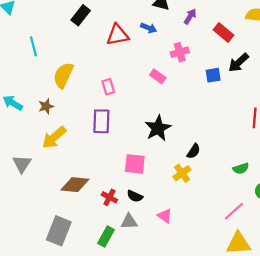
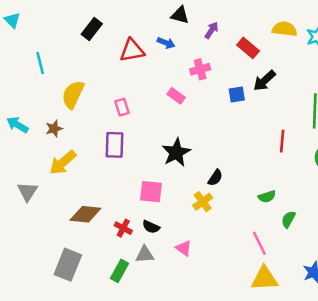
pink line: (234, 211) -> (259, 243), turned -75

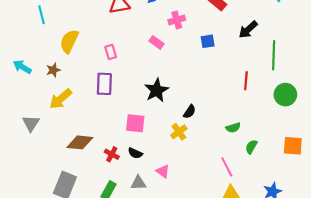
black arrow: (264, 81) -> (248, 30), moved
gray triangle: (145, 255) -> (138, 183), moved

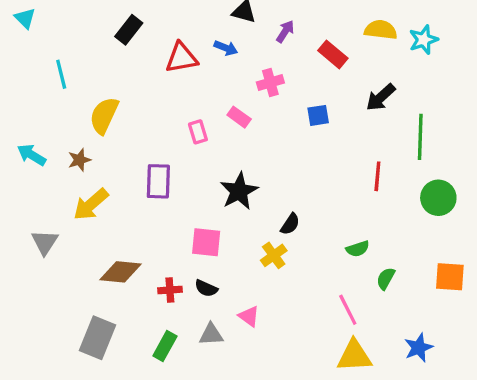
pink rectangle: (111, 52) -> (198, 132), moved
red cross: (112, 154) -> (170, 290), turned -32

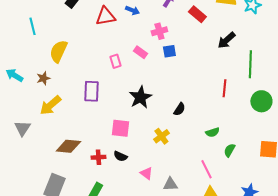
blue square: (318, 115) -> (169, 51), moved
black semicircle: (290, 224) -> (179, 109), moved
gray triangle: (211, 334) -> (170, 184), moved

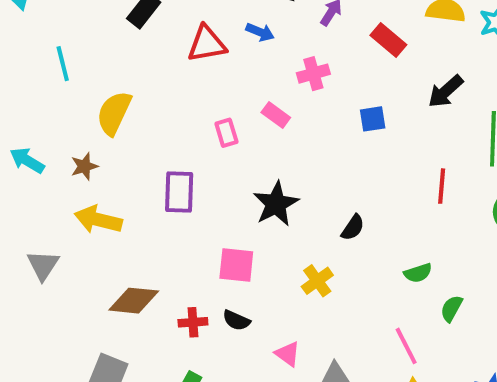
blue square: (169, 51) -> (373, 119), moved
yellow arrow: (50, 105) -> (98, 220), turned 55

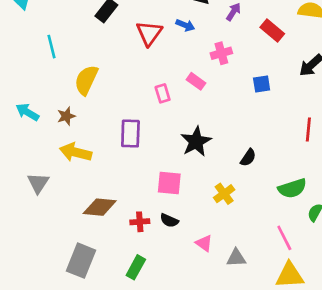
red triangle: (207, 44) -> (149, 33), turned -44
green semicircle: (418, 273) -> (292, 188), size x1.5

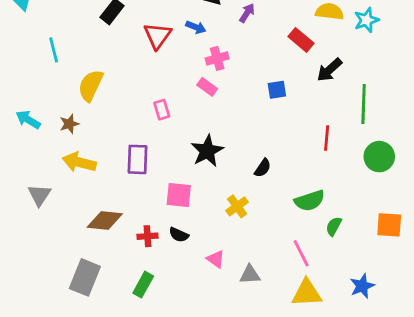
red rectangle: (272, 30) -> (301, 40), moved
pink cross: (221, 53) -> (217, 58), moved
pink rectangle: (163, 93) -> (162, 110), moved
purple rectangle: (130, 134) -> (138, 159), moved

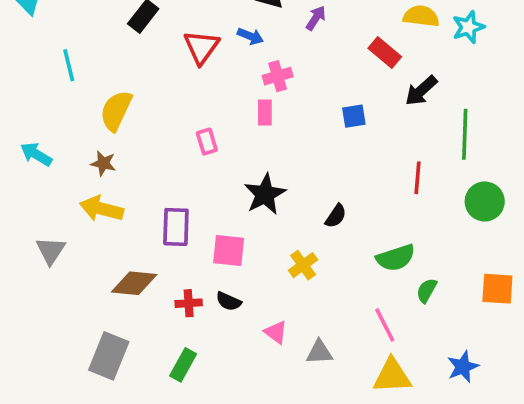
pink rectangle: (207, 87) -> (265, 112), turned 54
brown star: (69, 124) -> (103, 163), moved, turned 30
purple rectangle: (138, 159) -> (176, 227), moved

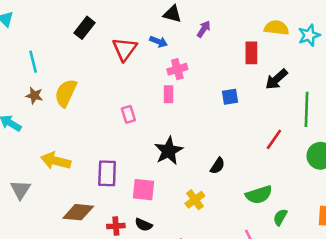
red rectangle: (385, 53) -> (251, 53), turned 50
brown star: (103, 163) -> (34, 96), moved
red line: (417, 178) -> (274, 139), turned 30

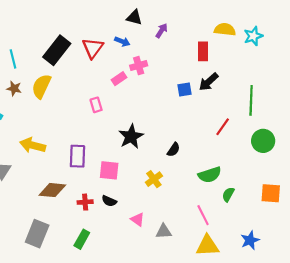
black rectangle: (85, 28) -> (57, 50), moved, size x1.5
black arrow: (276, 79) -> (209, 82), moved
pink rectangle: (169, 94) -> (119, 79), moved, turned 56

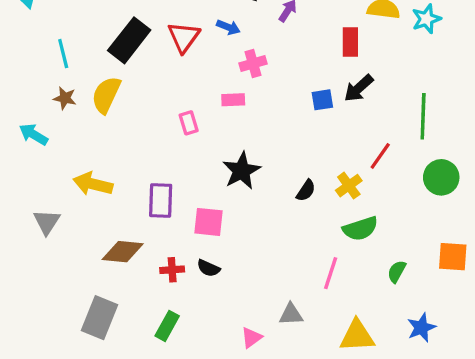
pink rectangle: (119, 79) -> (233, 100), moved, turned 32
yellow cross: (154, 179) -> (349, 186), moved
green semicircle: (228, 194) -> (397, 271), moved
pink line: (203, 215) -> (331, 273), moved, turned 45
pink triangle: (138, 220) -> (251, 337), moved, turned 48

